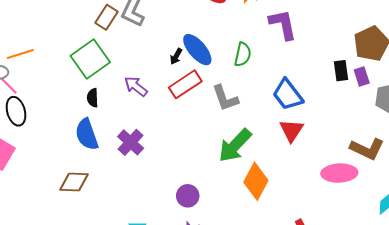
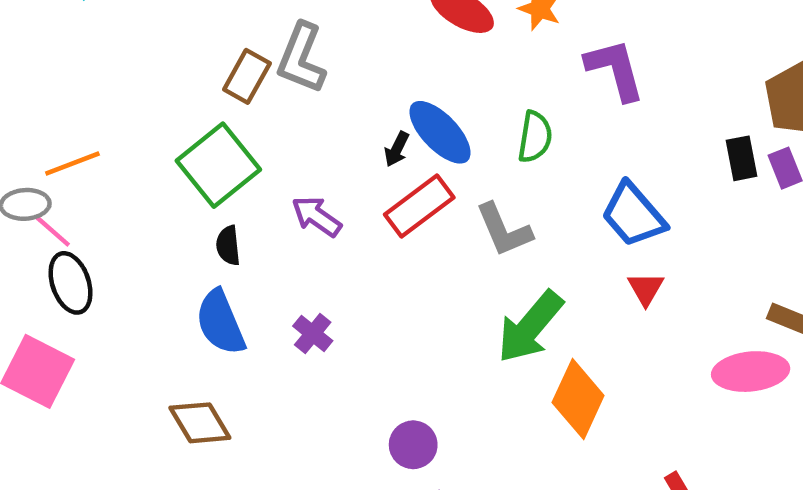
red triangle: (291, 130) -> (646, 289), size x0.7
purple cross: (131, 142) -> (313, 333), size x0.7
brown diamond: (74, 182) -> (200, 423), turned 60
purple circle: (188, 196) -> (413, 445), moved

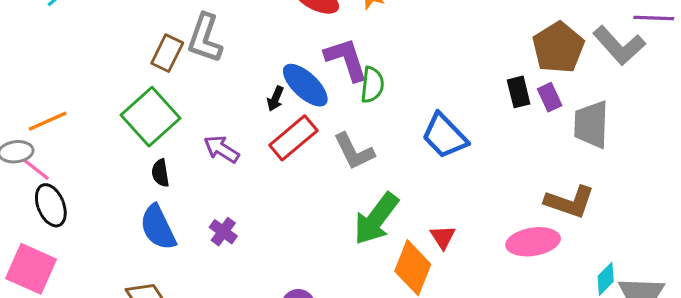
purple L-shape: (615, 70) -> (346, 59), moved
red triangle: (646, 289) -> (443, 237), moved

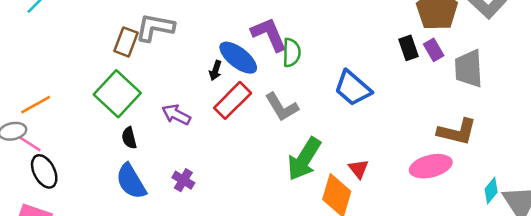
gray L-shape: (205, 38) -> (155, 27), turned 87

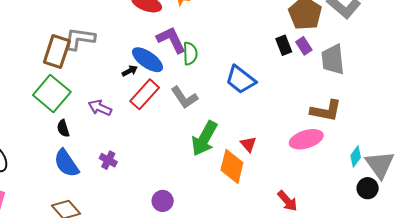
brown rectangle: (126, 42) -> (57, 52), size x1.4
black arrow: (215, 71) -> (130, 71), turned -133

